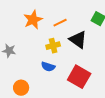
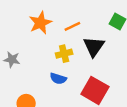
black triangle: (78, 40) -> (94, 46), turned 30

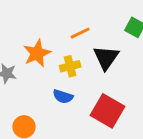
orange star: (40, 23) -> (37, 53), moved

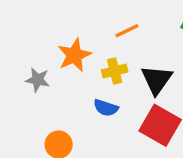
black triangle: (106, 58) -> (157, 80), moved

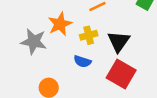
gray star: (38, 80) -> (34, 41), size x1.5

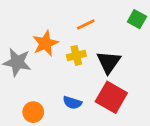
blue semicircle: (82, 61) -> (72, 103), moved

